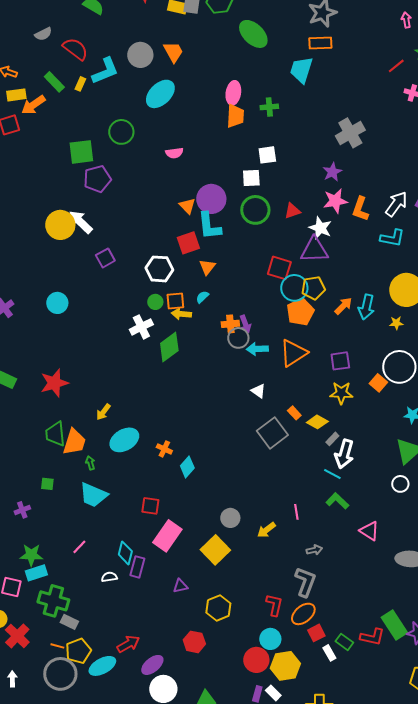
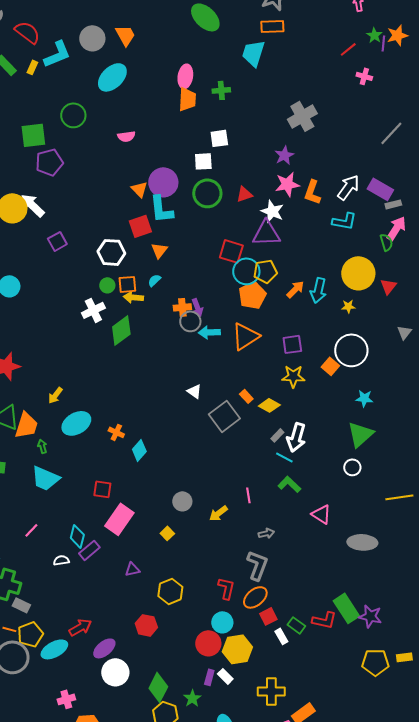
white triangle: (258, 391) -> (194, 391), moved
gray rectangle: (332, 439) -> (277, 435), moved
yellow square: (215, 550) -> (167, 533), size x0.5
purple rectangle: (137, 567) -> (89, 550), turned 35

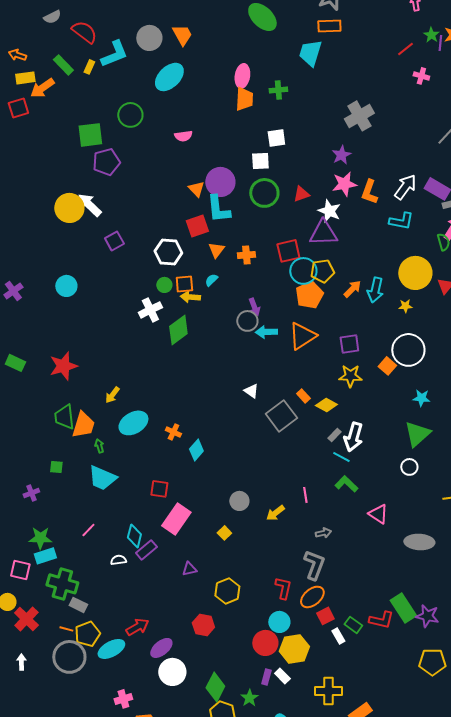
red square: (231, 251) -> (288, 251), turned -30
orange cross: (182, 307) -> (246, 255), moved

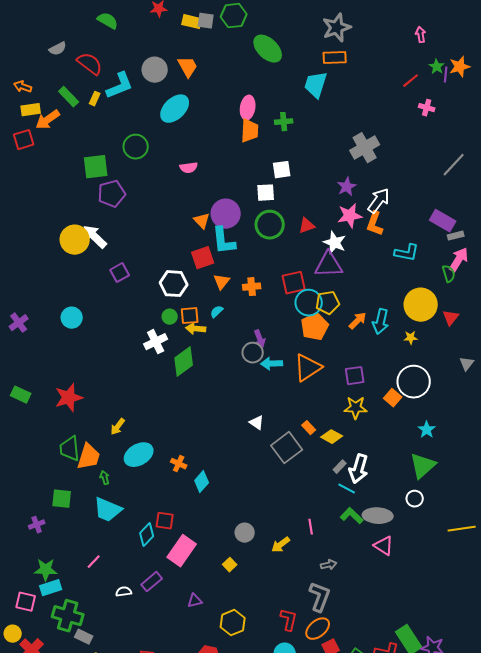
white arrow: (405, 187) -> (379, 201), moved
cyan star: (421, 398) -> (427, 430), turned 30
green square: (56, 467) -> (62, 499), size x1.5
cyan diamond: (134, 536) -> (147, 535), moved, turned 30
gray ellipse: (419, 542) -> (378, 516), moved

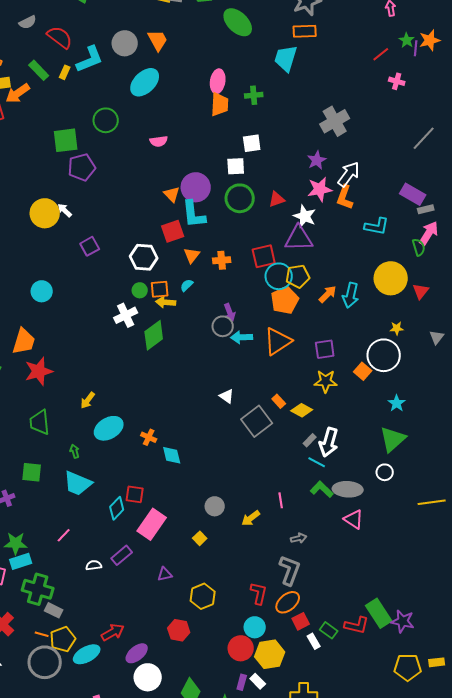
white arrow: (95, 237) -> (65, 210), size x0.6
yellow star: (411, 338) -> (397, 328), moved
orange trapezoid: (89, 457) -> (24, 341), moved
cyan diamond: (202, 482) -> (172, 455), turned -55

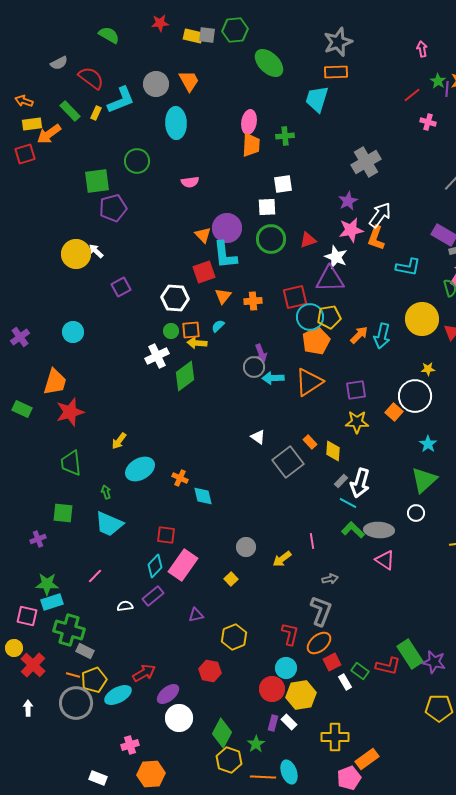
cyan ellipse: (145, 82) -> (176, 123), turned -48
yellow diamond: (302, 410) -> (333, 451), turned 65
cyan diamond: (117, 508) -> (155, 566), moved

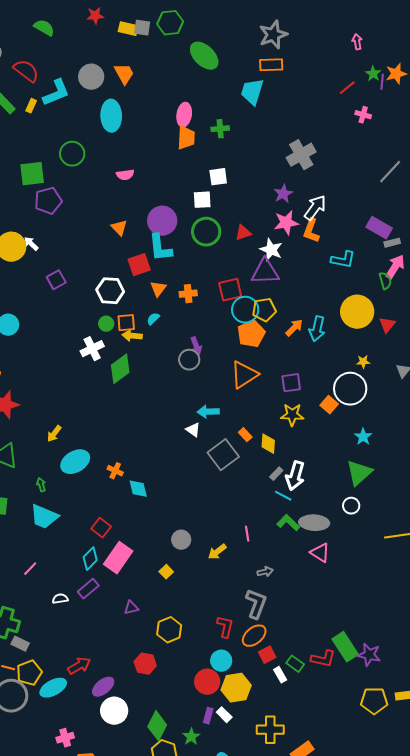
orange triangle: (203, 235) -> (119, 228), moved
cyan arrow: (273, 378) -> (208, 412), moved
red square: (166, 535) -> (101, 528), turned 30

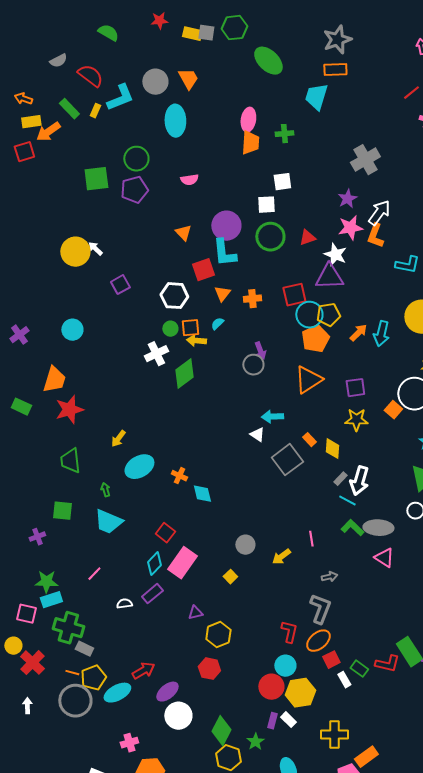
purple pentagon: (48, 201) -> (134, 190), moved
yellow hexagon: (169, 630) -> (218, 635), moved

